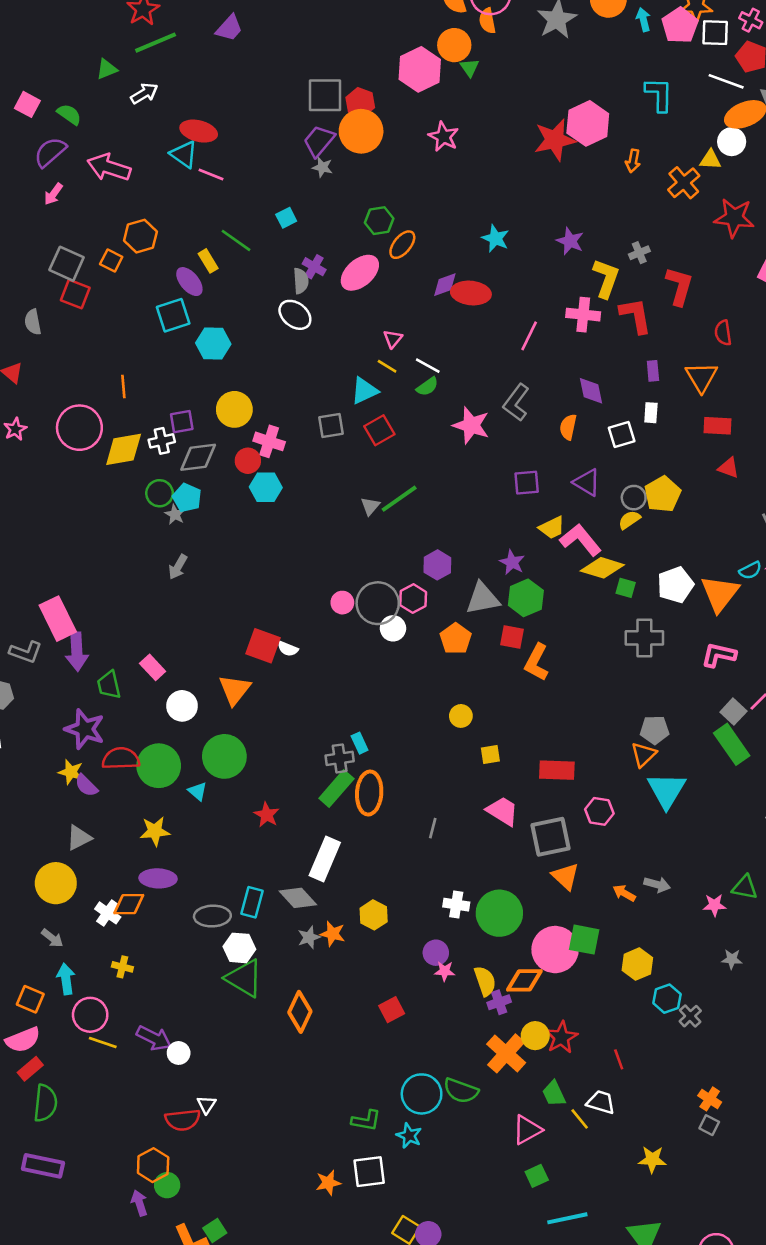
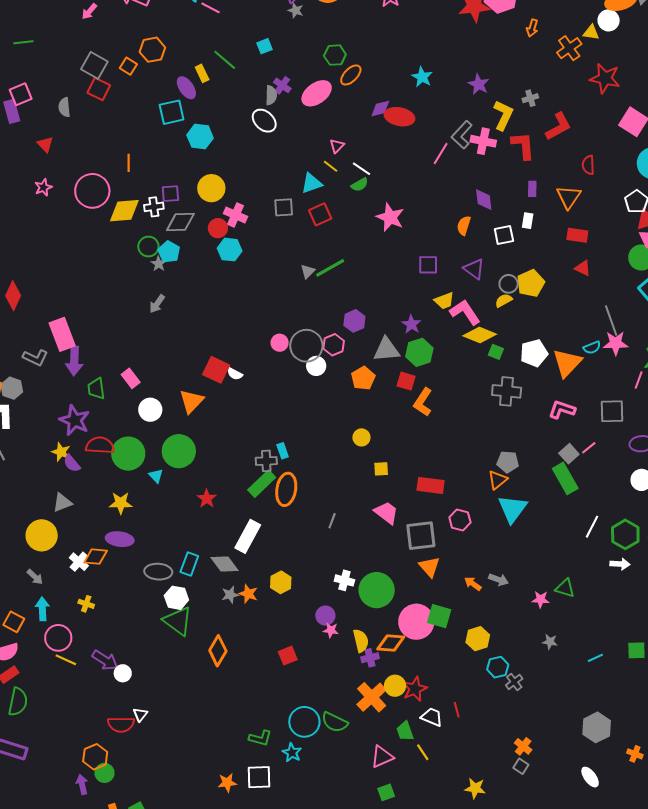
red L-shape: (679, 286) -> (558, 126), turned 40
gray L-shape: (516, 403) -> (462, 135), moved
white trapezoid: (601, 1102) -> (432, 717), moved

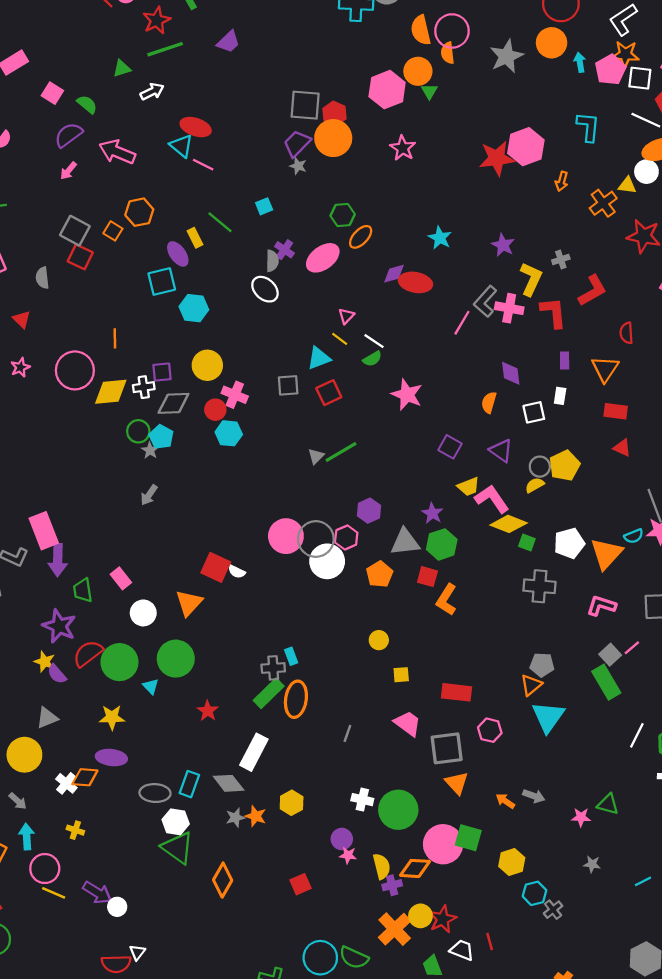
purple square: (428, 265) -> (450, 447), turned 30
pink circle: (280, 343) -> (286, 536), size x1.8
white circle: (316, 366) -> (327, 561), size x1.6
red semicircle: (100, 445) -> (88, 653), turned -40

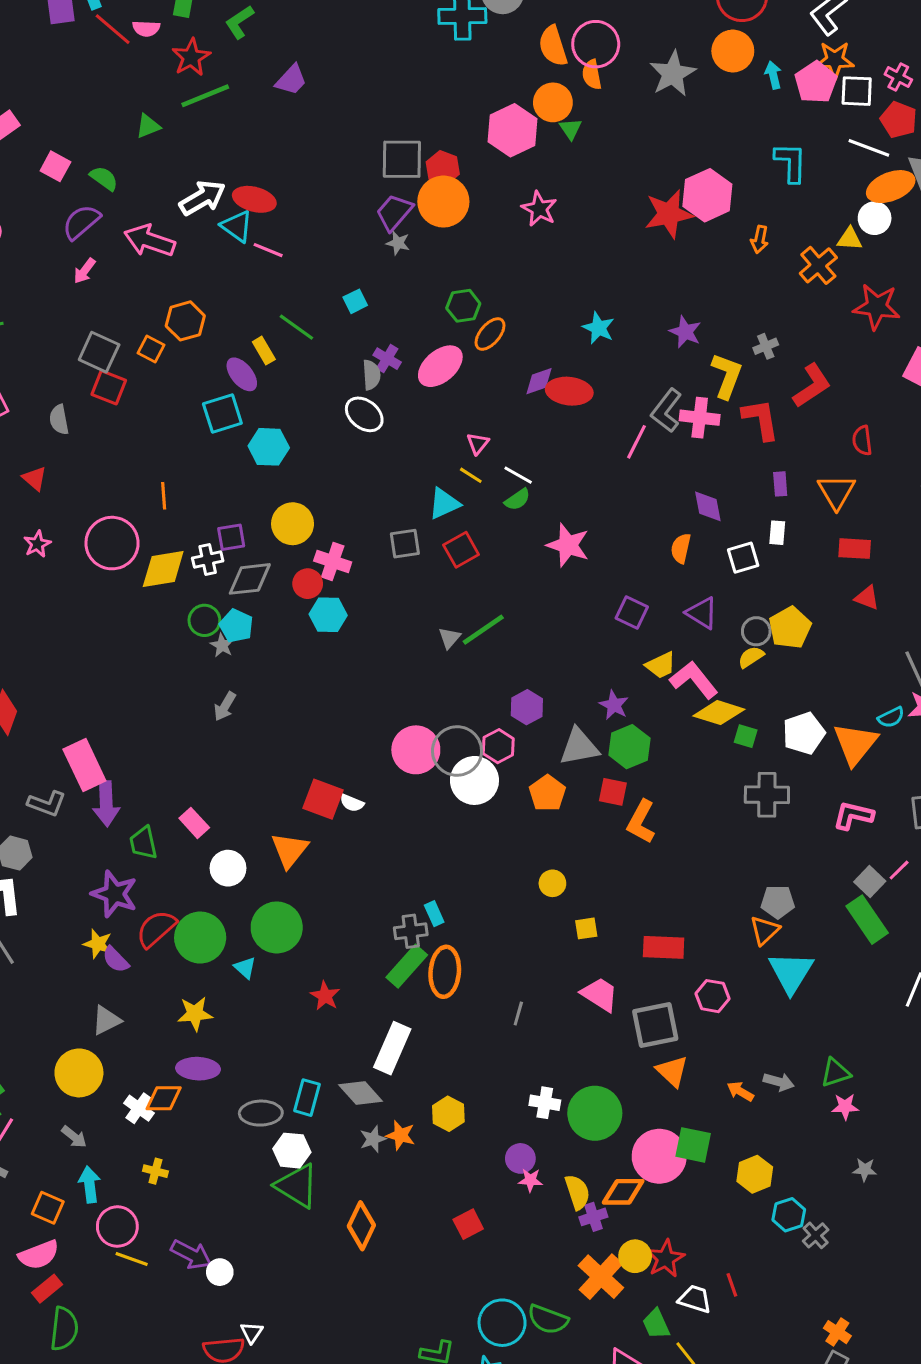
white arrow: (152, 92) -> (202, 198), moved, size x1.4
green triangle: (608, 804) -> (835, 1073), moved, turned -30

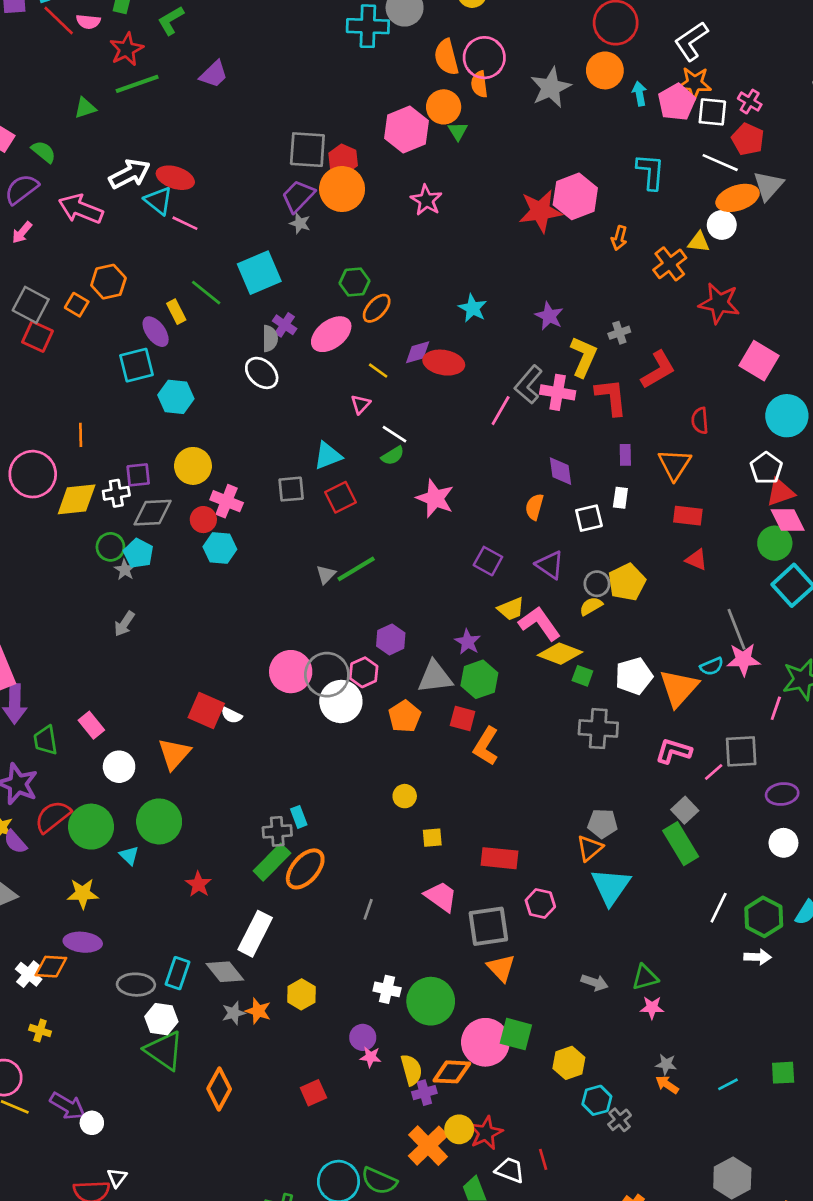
cyan square: (355, 301) -> (259, 273), size x2.0
yellow line: (471, 475) -> (378, 371), moved
pink line: (899, 870) -> (714, 772), moved
orange ellipse: (445, 972) -> (305, 869), turned 33
orange arrow: (740, 1091) -> (667, 1085), moved

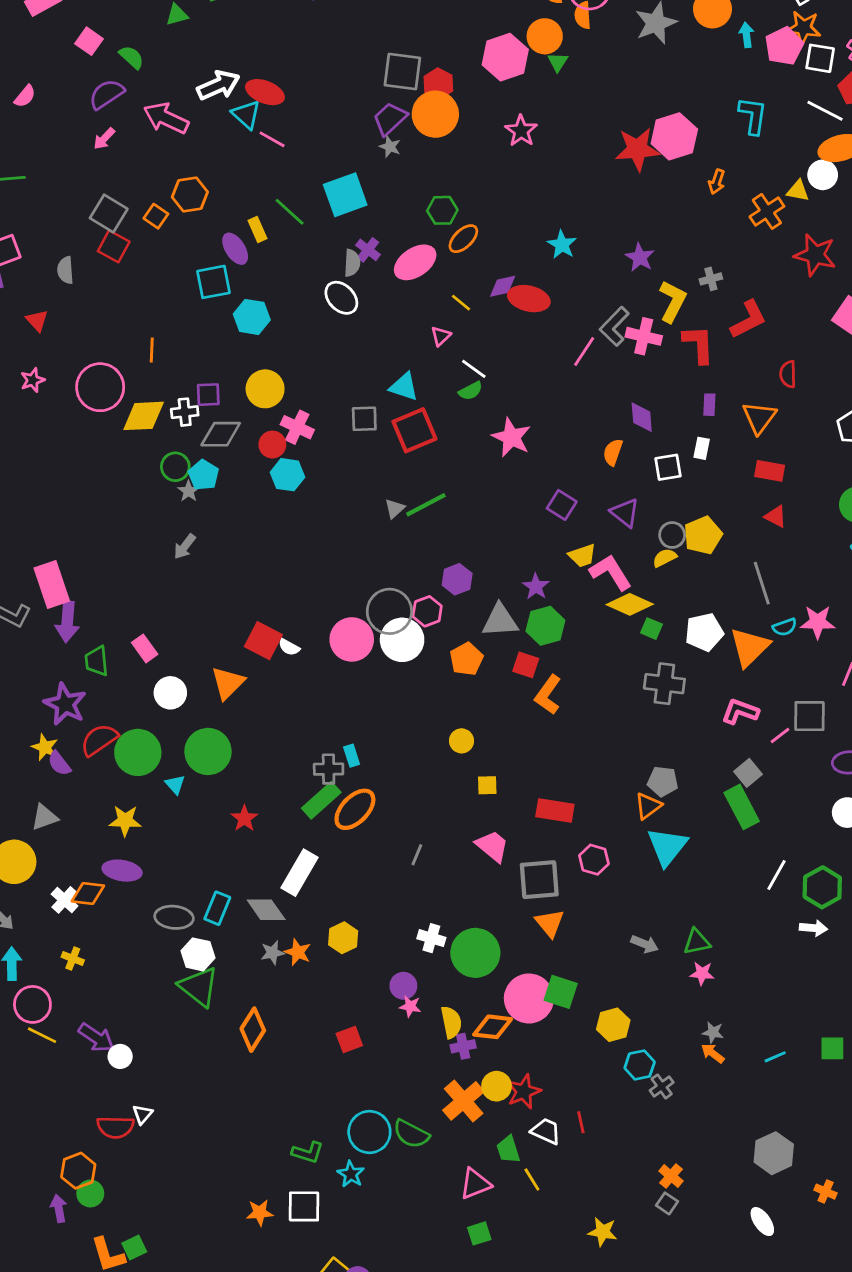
cyan triangle: (328, 456) -> (404, 387), turned 36
red square: (340, 497) -> (414, 430), size x1.4
gray line: (736, 629) -> (762, 583), moved
pink circle: (291, 672) -> (352, 639), moved

